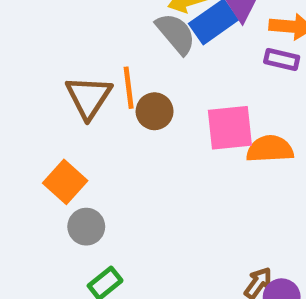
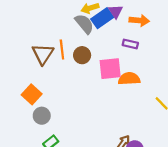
purple rectangle: (282, 59) -> (130, 44), moved
brown circle: (155, 111) -> (82, 55), moved

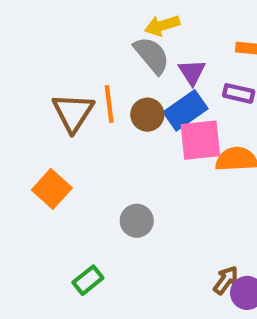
purple triangle: (116, 11) -> (192, 72), moved
blue rectangle: (102, 18) -> (186, 110), moved
gray circle: (42, 116) -> (137, 221), moved

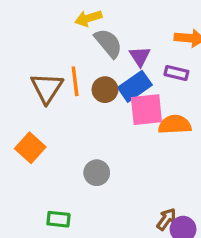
yellow arrow: (162, 25) -> (88, 18), moved
green rectangle: (88, 280) -> (58, 219), turned 45

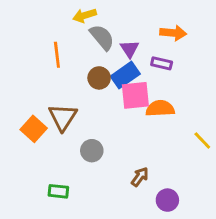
orange line: (75, 81) -> (57, 55), moved
brown triangle: (47, 88) -> (63, 117), moved
brown arrow: (166, 219) -> (140, 177), moved

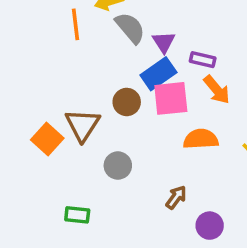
orange arrow: (173, 33) -> (217, 90), moved, turned 45
orange line: (57, 55) -> (75, 24), moved
brown circle: (99, 78) -> (127, 102), moved
orange semicircle: (160, 108) -> (201, 139), moved

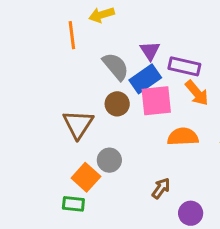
gray semicircle: (130, 28) -> (116, 66), moved
purple rectangle: (203, 60) -> (184, 66), size x1.4
orange square: (47, 139) -> (86, 177), moved

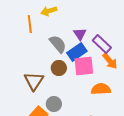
purple rectangle: (184, 66) -> (102, 44), turned 30

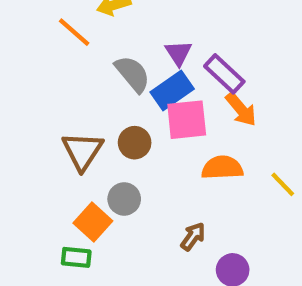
orange line: (30, 24) -> (74, 32), turned -42
brown circle: (59, 68) -> (135, 143), moved

